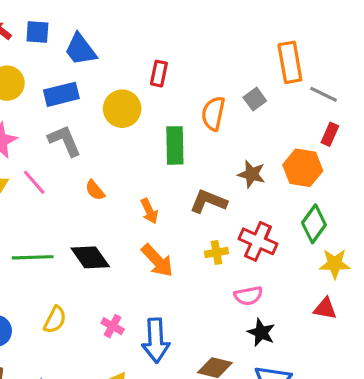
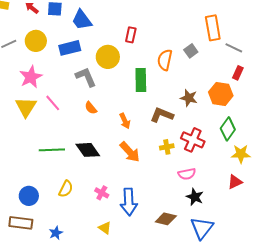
gray L-shape: (65, 141) -> (86, 77), moved
red triangle: (325, 309) -> (235, 182), turned -35

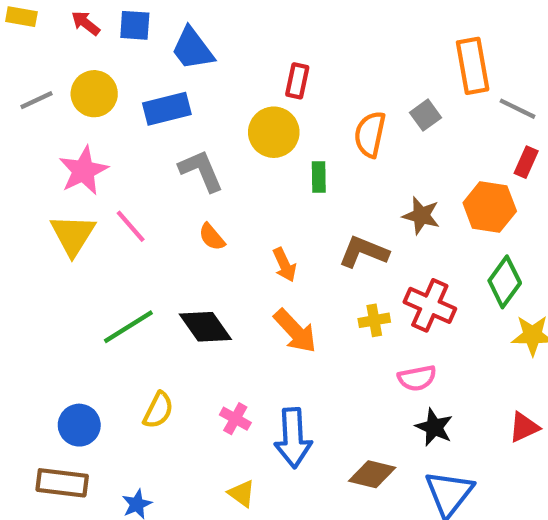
yellow circle: (108, 57) -> (274, 132), moved
green rectangle: (141, 80) -> (319, 177), size x0.6
green line: (52, 150) -> (128, 327), turned -30
red triangle: (235, 182) -> (524, 427), moved

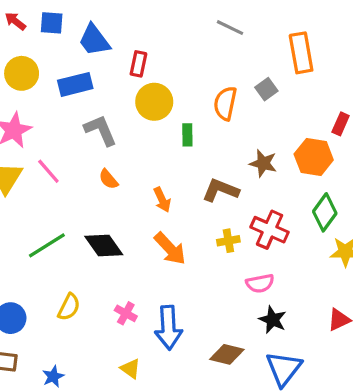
red rectangle: (297, 81) -> (138, 64), moved
gray line: (517, 109) -> (230, 28), moved

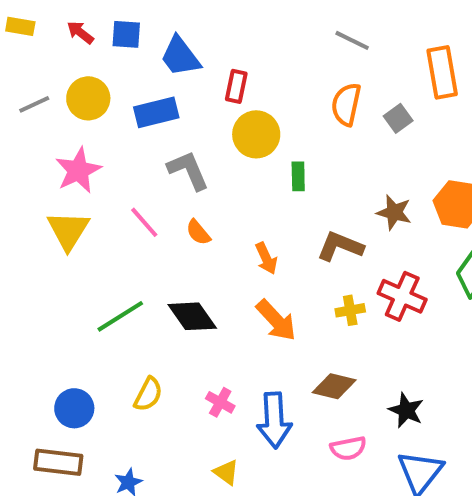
orange semicircle: (225, 103) -> (346, 104), moved
pink line: (48, 171) -> (144, 222), moved
pink semicircle: (260, 283) -> (348, 448), moved
brown diamond: (227, 354) -> (334, 386), moved

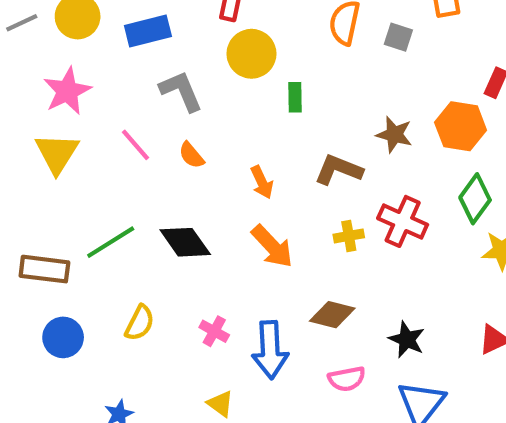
gray square: (398, 118) -> (398, 37), turned -36
brown rectangle: (58, 462) -> (44, 269), moved

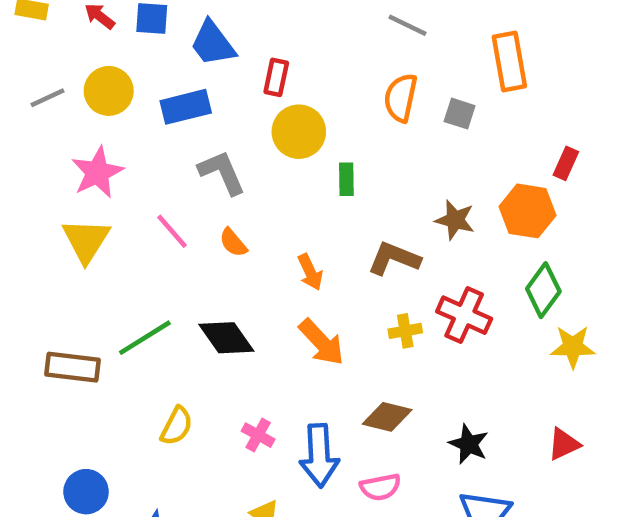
blue circle: (63, 337) -> (86, 492), moved
pink semicircle: (347, 379) -> (380, 487), moved

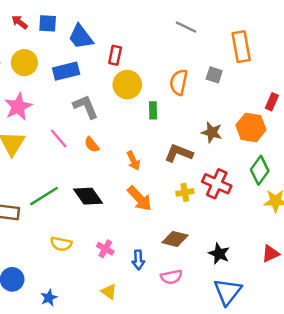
orange semicircle: (401, 98) -> (179, 82), moved
yellow semicircle: (177, 426) -> (61, 244), turned 75
blue arrow: (319, 455) -> (138, 260), size x0.6

